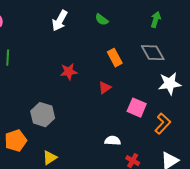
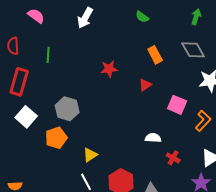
white arrow: (60, 21) -> (85, 18), moved
gray hexagon: (43, 115) -> (67, 109), moved

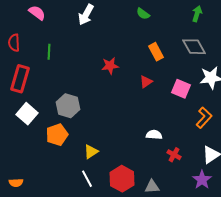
pink square: (177, 105) -> (181, 89), moved

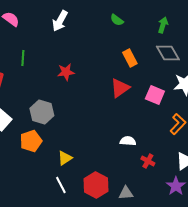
green arrow: (197, 14) -> (163, 25), moved
red star: (110, 66) -> (66, 72), moved
red triangle: (146, 82) -> (120, 88), size x1.5

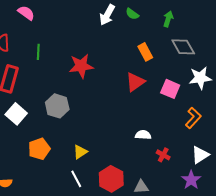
white arrow: (60, 21) -> (107, 15), moved
green arrow: (163, 25) -> (168, 19), moved
red star: (66, 72) -> (81, 66), size x1.4
orange pentagon: (31, 141) -> (39, 149), moved

